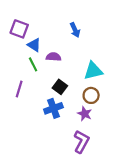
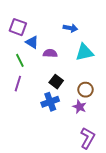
blue arrow: (75, 30) -> (70, 28), turned -56
green line: (33, 64) -> (20, 60), moved
cyan triangle: (93, 71) -> (84, 52), moved
purple L-shape: (81, 142) -> (88, 138), moved

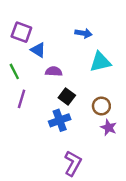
purple semicircle: (50, 53) -> (54, 71), moved
green line: (20, 60) -> (14, 71), moved
purple star: (79, 107) -> (109, 127), moved
purple L-shape: (88, 138) -> (73, 163), moved

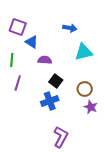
green line: (14, 71) -> (12, 60), turned 32

